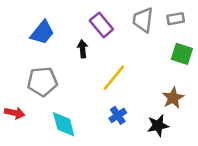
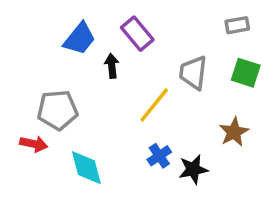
gray trapezoid: (143, 20) -> (193, 73), moved
blue trapezoid: (42, 32) -> (80, 39), moved
red arrow: (15, 113) -> (34, 144), moved
black star: (158, 125) -> (193, 169), moved

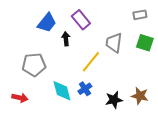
brown star: (234, 132) -> (140, 96), moved, turned -30
red arrow: (34, 144) -> (20, 98), moved
blue cross: (159, 156) -> (85, 89), moved
cyan diamond: (86, 168) -> (62, 91), moved

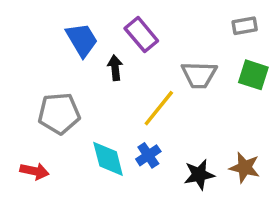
blue trapezoid: (47, 23) -> (82, 40), turned -70
gray trapezoid: (114, 43) -> (199, 75), turned -95

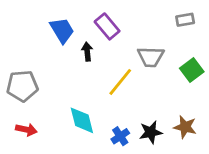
green square: (253, 75) -> (192, 70), moved, turned 35
gray pentagon: (59, 113) -> (22, 86), moved
blue cross: (148, 155) -> (120, 136), moved

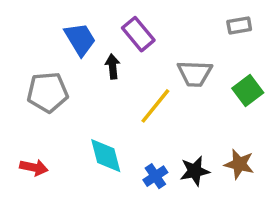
gray pentagon: (22, 86) -> (48, 92), moved

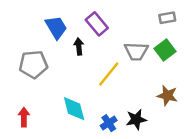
green square: (248, 91) -> (165, 50), moved
brown star: (239, 164) -> (167, 96), moved
red arrow: (34, 168) -> (24, 117), turned -102

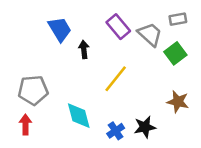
purple rectangle: (97, 24) -> (118, 27), moved
gray trapezoid: (136, 51) -> (150, 34), moved, turned -140
gray pentagon: (33, 64) -> (33, 90), moved

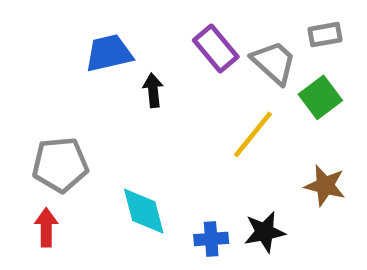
blue trapezoid: (60, 29) -> (109, 53), turned -72
yellow line: (116, 79) -> (253, 134), moved
blue cross: (116, 131) -> (211, 239), turned 30

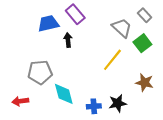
gray rectangle: (325, 35) -> (145, 15), turned 56
purple rectangle: (216, 48) -> (75, 14), moved
gray pentagon: (60, 165) -> (40, 72), moved
red arrow: (46, 227) -> (20, 101), turned -98

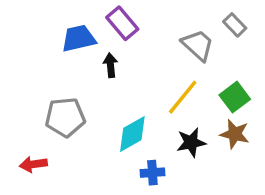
green square: (142, 43) -> (235, 97), moved
cyan diamond: (64, 94) -> (132, 134), moved, turned 75
black star: (118, 103) -> (191, 142), moved

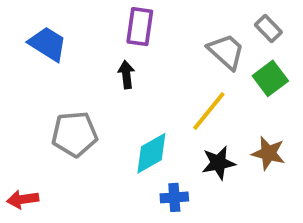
purple rectangle: (122, 23) -> (140, 27), turned 48
blue trapezoid: (79, 38) -> (48, 44), moved, turned 45
green square: (235, 97) -> (270, 78), moved
red arrow: (33, 164) -> (23, 199), moved

